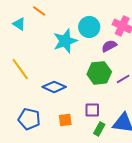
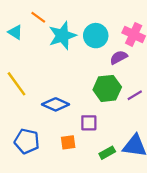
cyan star: (65, 41) -> (62, 36), moved
purple square: (92, 110) -> (89, 123), moved
green rectangle: (99, 129) -> (107, 153), turned 32

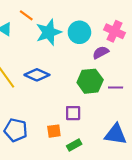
purple line: (135, 95) -> (116, 88), turned 32
blue diamond: (56, 104) -> (37, 75), moved
green rectangle: (107, 153) -> (74, 145), moved

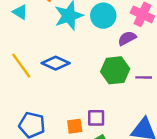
purple square: (73, 113) -> (96, 118), moved

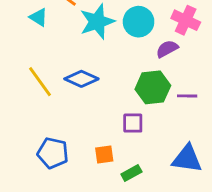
purple square: (96, 118) -> (133, 123), moved

